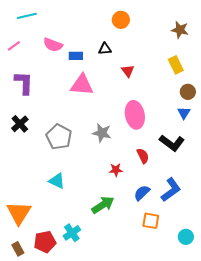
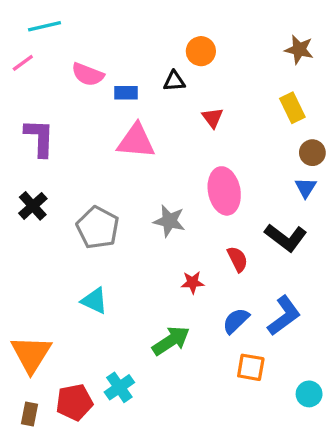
orange circle: (121, 20) -> (201, 51), moved
pink line: (14, 46) -> (23, 63), moved
brown rectangle: (18, 249) -> (29, 414), turned 40

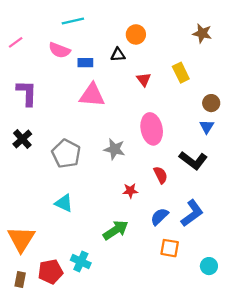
cyan line: (44, 26) -> (73, 21), moved
yellow rectangle: (292, 108) -> (181, 73), moved
cyan cross: (119, 387) -> (81, 262), turned -30

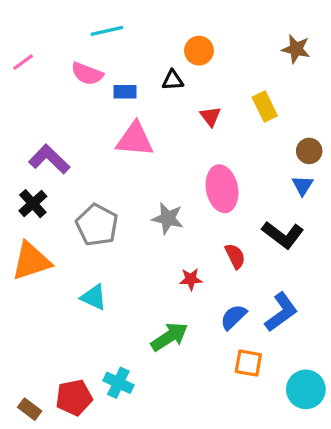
purple L-shape: (27, 93) -> (49, 159), moved, turned -48
orange triangle: (21, 239) -> (31, 261), moved, turned 40
cyan circle: (209, 266) -> (306, 389), size x1.5
brown rectangle: (20, 280) -> (30, 409), turned -64

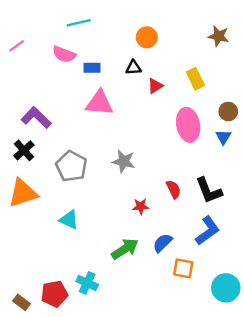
black triangle: (173, 80) -> (133, 68), moved
red triangle: (210, 116) -> (155, 86), turned 35
pink ellipse: (222, 189) -> (188, 125), moved
black L-shape: (283, 235) -> (209, 191), moved, turned 32
blue semicircle: (234, 317) -> (163, 243), moved

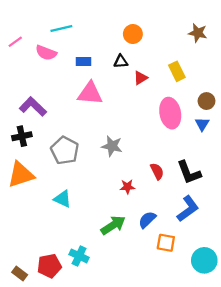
cyan line: (79, 23) -> (61, 28), moved
pink semicircle: (64, 54) -> (46, 53), moved
black cross: (24, 150) -> (22, 136), turned 30

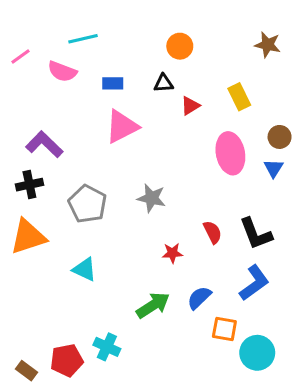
pink triangle: (90, 93) -> (122, 127), turned -32
cyan circle: (204, 260) -> (257, 353), moved

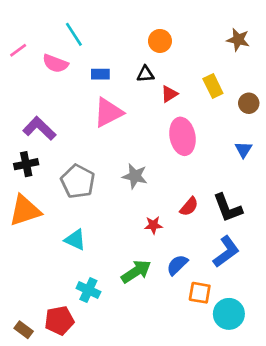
cyan line: (83, 39) -> (74, 34), turned 70
brown circle: (280, 137) -> (249, 103), moved
pink ellipse: (230, 153) -> (182, 136), moved
red semicircle: (213, 232) -> (189, 207), turned 66
cyan cross: (107, 347) -> (88, 290), moved

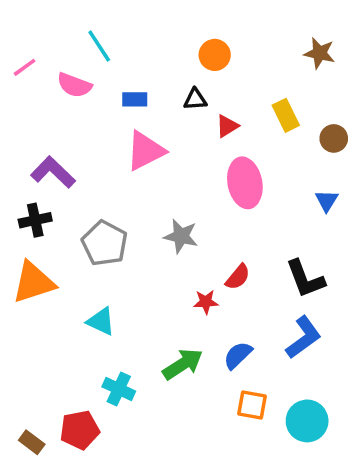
red semicircle: (189, 207) -> (238, 277), moved
orange square: (200, 293) -> (252, 405), moved

